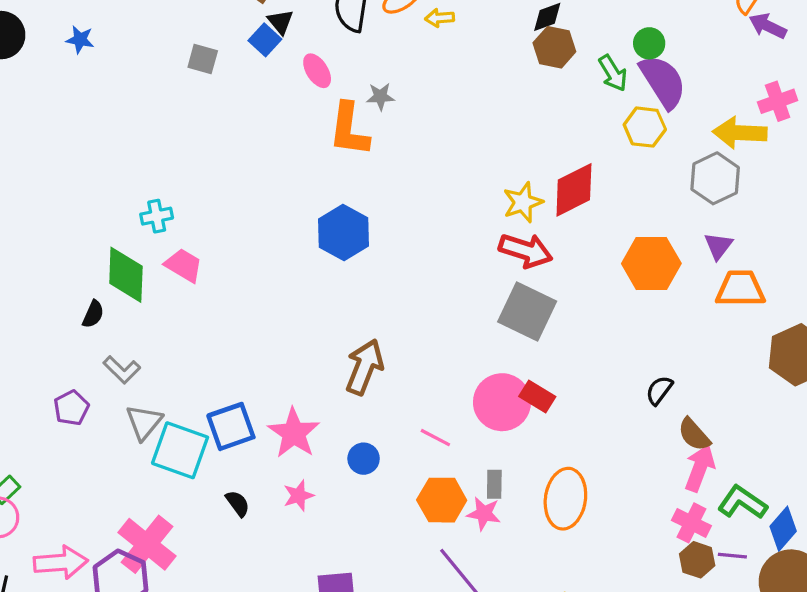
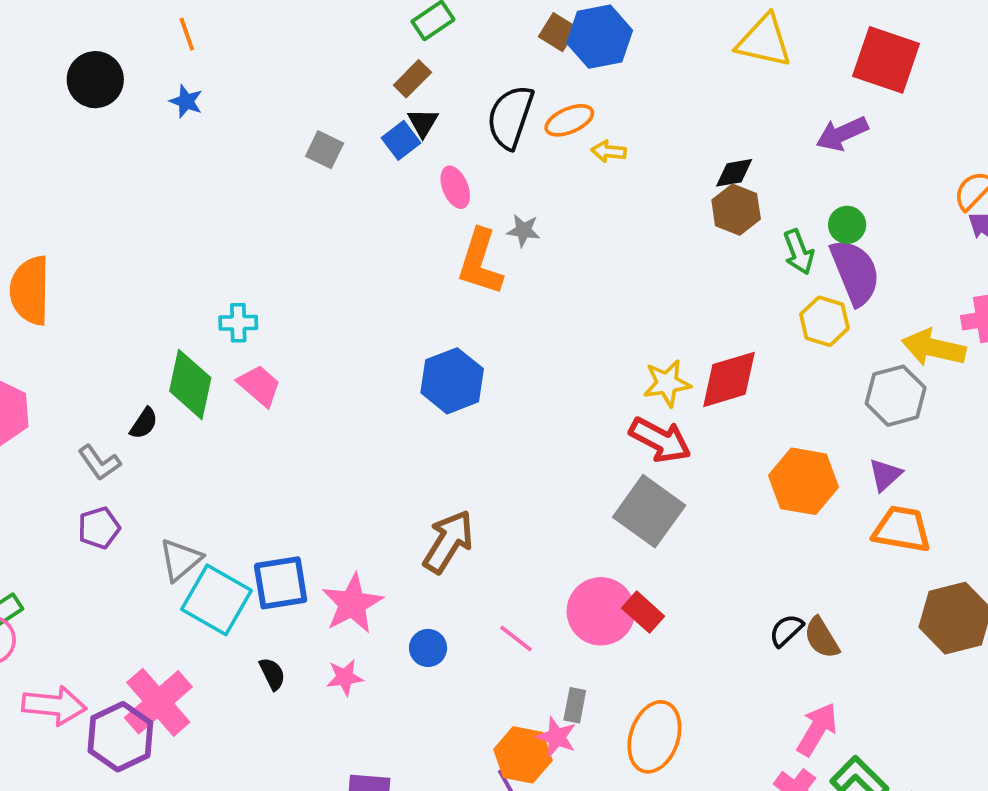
gray L-shape: (122, 370) -> (99, 463), moved
brown semicircle: (694, 434) -> (822, 638), moved
orange hexagon: (442, 500) -> (523, 755), moved

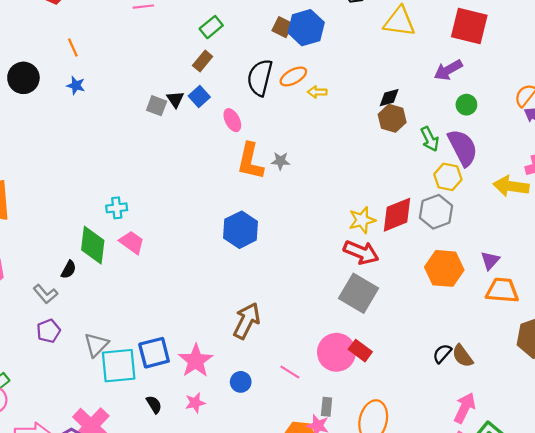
black triangle: (423, 123) -> (175, 99), moved
green circle: (847, 225) -> (466, 105), moved
gray star: (523, 230) -> (280, 161), moved
gray hexagon: (896, 396) -> (436, 212), moved
cyan square: (216, 600) -> (119, 366), turned -30

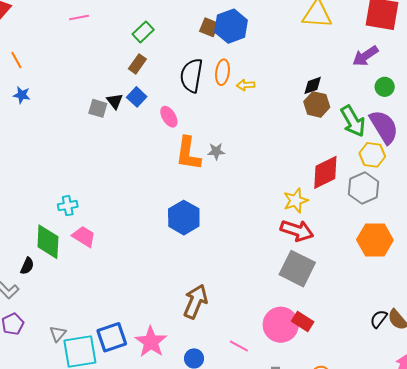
orange ellipse: (293, 76) -> (223, 72), turned -50
green arrow: (430, 139) -> (353, 121), size x1.4
red diamond: (397, 215) -> (325, 172), moved
gray triangle: (96, 345) -> (58, 334), size x0.7

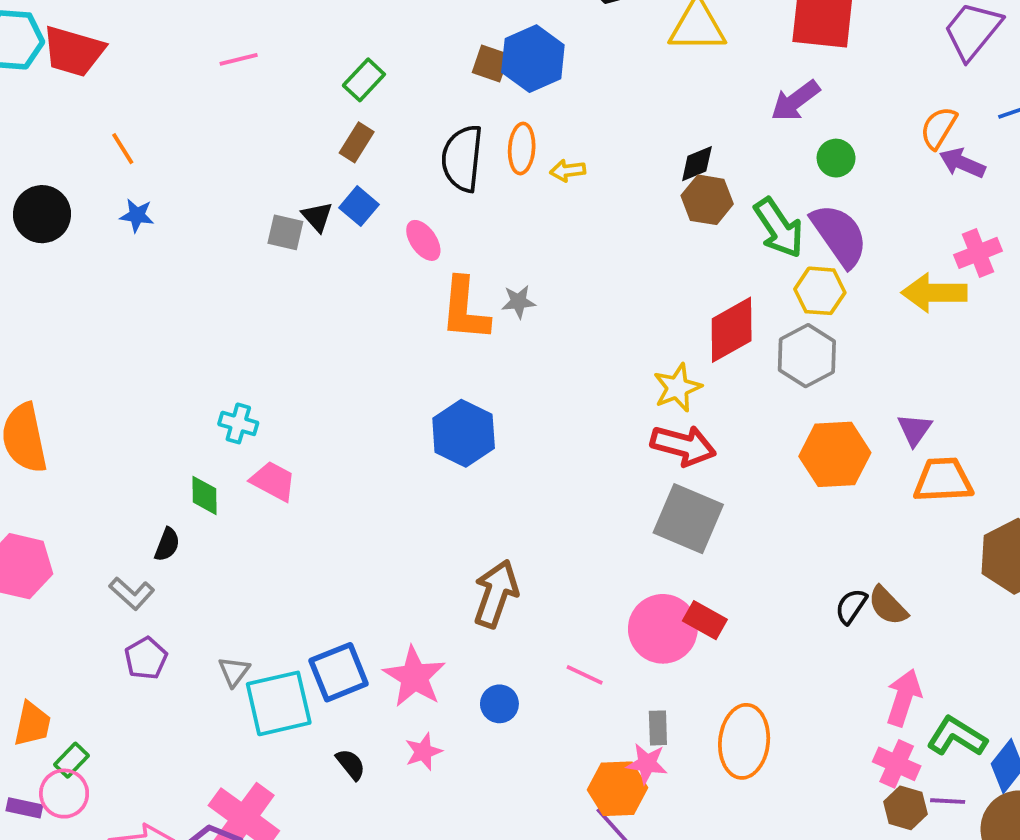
cyan cross: (68, 206) -> (238, 423), turned 30
green diamond: (48, 242) -> (204, 495), size x0.6

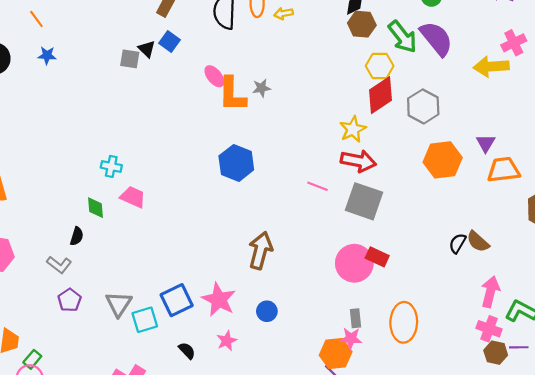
pink ellipse: (423, 240) -> (214, 76), moved
yellow hexagon: (820, 291) -> (380, 66), moved
gray triangle: (234, 672) -> (119, 304), size x1.5
pink line: (585, 675) -> (318, 186), moved
cyan square: (279, 703) -> (145, 320), size x0.7

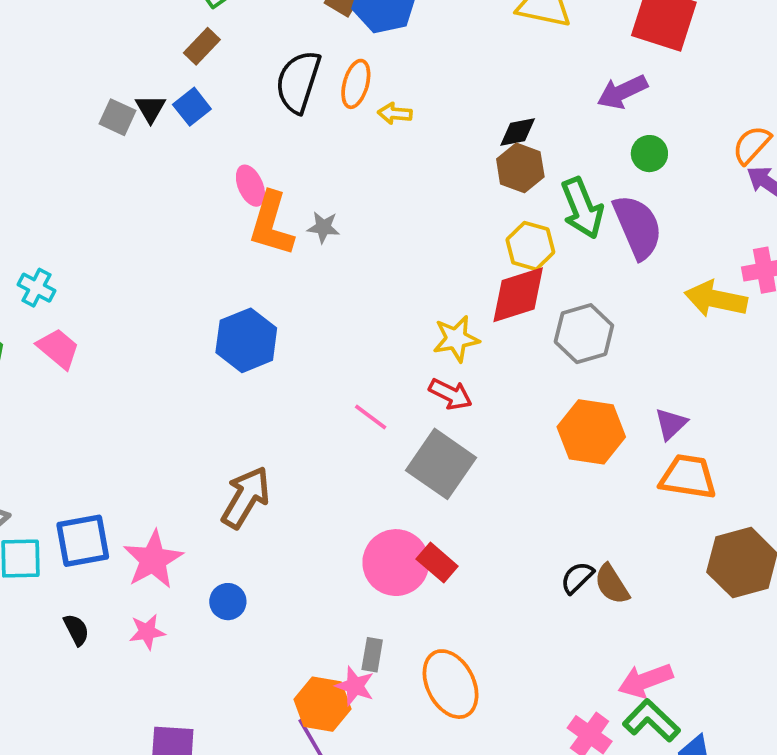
red arrow: (358, 161) -> (450, 394), size x0.7
pink arrow: (490, 292) -> (646, 680), moved, turned -140
orange ellipse: (404, 322) -> (451, 684), turned -45

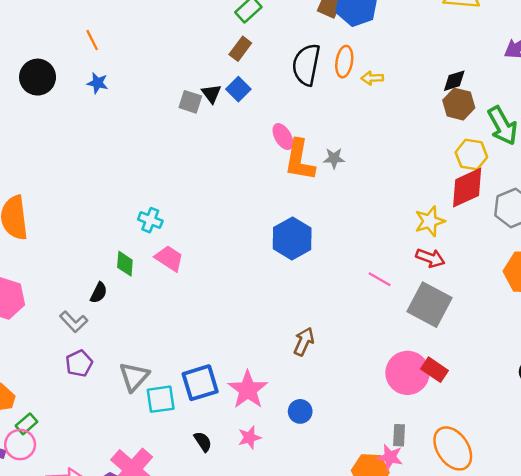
brown arrow: (246, 497) -> (304, 342), size x0.7

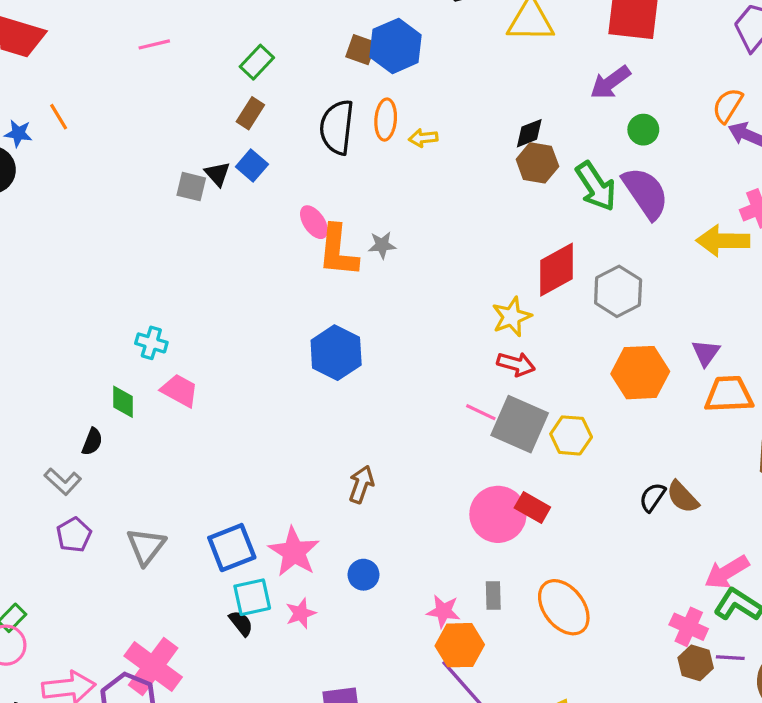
blue star: (97, 83) -> (18, 133), moved
yellow hexagon: (471, 155) -> (571, 435), moved
pink line: (380, 279) -> (481, 412), moved
cyan square: (161, 399) -> (252, 597), moved
pink star: (390, 457) -> (443, 611), moved

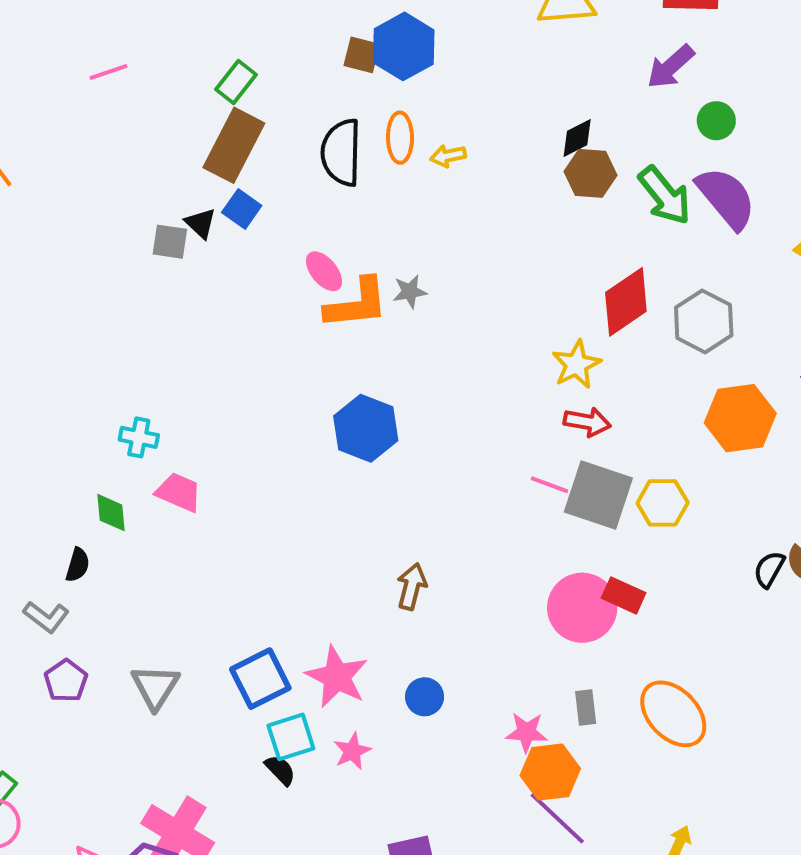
brown rectangle: (250, 113) -> (234, 145), size x1.8
orange L-shape: (338, 251) -> (357, 304), turned -96

